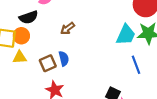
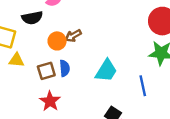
cyan trapezoid: (126, 35) -> (106, 71), moved
orange circle: (21, 36) -> (57, 41), moved

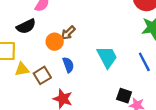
brown square: (46, 71) -> (42, 75), moved
cyan trapezoid: (106, 71) -> (107, 57), turned -45

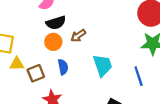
black semicircle: (26, 26) -> (56, 23), moved
brown arrow: (68, 33) -> (78, 36), moved

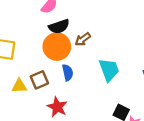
orange circle: (53, 42) -> (57, 47), size x1.5
yellow triangle: (17, 64) -> (19, 86), moved

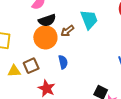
cyan trapezoid: (109, 70) -> (89, 19), moved
blue semicircle: (68, 73) -> (63, 62), moved

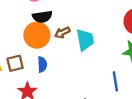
cyan trapezoid: (89, 19) -> (85, 40), moved
blue semicircle: (63, 62) -> (42, 64), moved

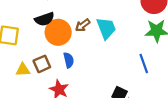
black semicircle: (42, 17) -> (44, 19), moved

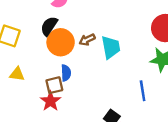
black semicircle: (44, 19) -> (49, 26), turned 132
brown square: (42, 64) -> (54, 85), moved

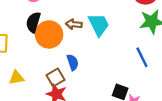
brown arrow: (87, 40) -> (74, 24), turned 49
blue semicircle: (66, 73) -> (73, 62), moved

